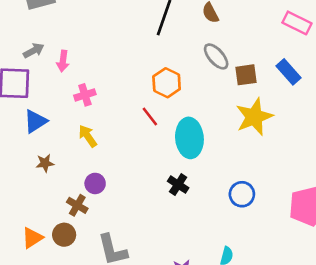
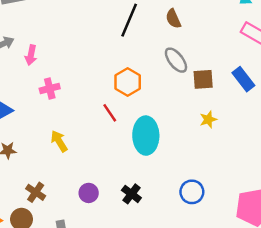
yellow star: (254, 117) -> (208, 119), size x0.5
yellow arrow: (88, 136) -> (59, 141), moved
purple circle: (95, 183) -> (89, 193), moved
black cross: (178, 185) -> (131, 194), moved

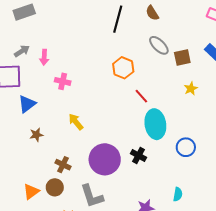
pink cross: (50, 88) -> (63, 81), turned 35
red line: (110, 113) -> (141, 96), moved
cyan ellipse: (146, 136) -> (155, 124), moved
purple circle: (89, 193) -> (105, 159), size x2.0

